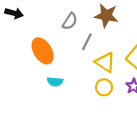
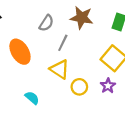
yellow triangle: (105, 62) -> (60, 69), moved
cyan semicircle: (55, 82) -> (32, 98), moved, turned -144

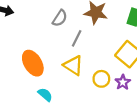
orange ellipse: (20, 52) -> (33, 63), moved
yellow circle: (79, 87) -> (101, 79), moved

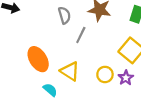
gray semicircle: (60, 18) -> (64, 15), turned -49
yellow triangle: (73, 65) -> (70, 71), moved

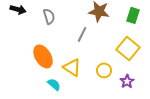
gray semicircle: (64, 15) -> (49, 16), moved
purple star: (126, 78) -> (127, 81), moved

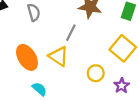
yellow triangle: (72, 67) -> (59, 56), moved

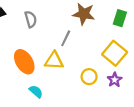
yellow triangle: (59, 56) -> (54, 61), turned -30
purple star: (122, 86) -> (115, 80), moved

